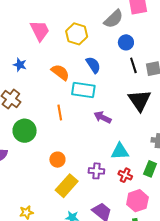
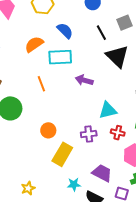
black line: (133, 65) -> (101, 33), moved
orange semicircle: (60, 72) -> (34, 44), turned -60

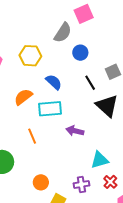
red cross: (118, 133) -> (110, 182), turned 32

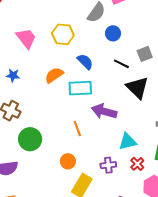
black line: (90, 83) -> (121, 64), turned -35
purple arrow: (75, 131) -> (104, 111), size x1.4
orange line: (32, 136) -> (77, 128), moved

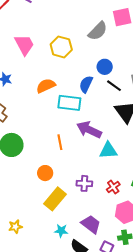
blue circle: (113, 33) -> (105, 67), moved
blue semicircle: (85, 62) -> (86, 84), moved, turned -120
cyan triangle: (128, 142) -> (108, 150), moved

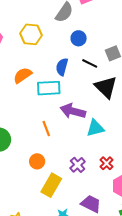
blue circle: (105, 67) -> (79, 38), moved
purple cross: (84, 183) -> (78, 165), turned -35

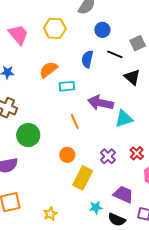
black triangle: (106, 87) -> (132, 77), size x0.7
cyan rectangle: (49, 88) -> (67, 86), moved, size x0.7

